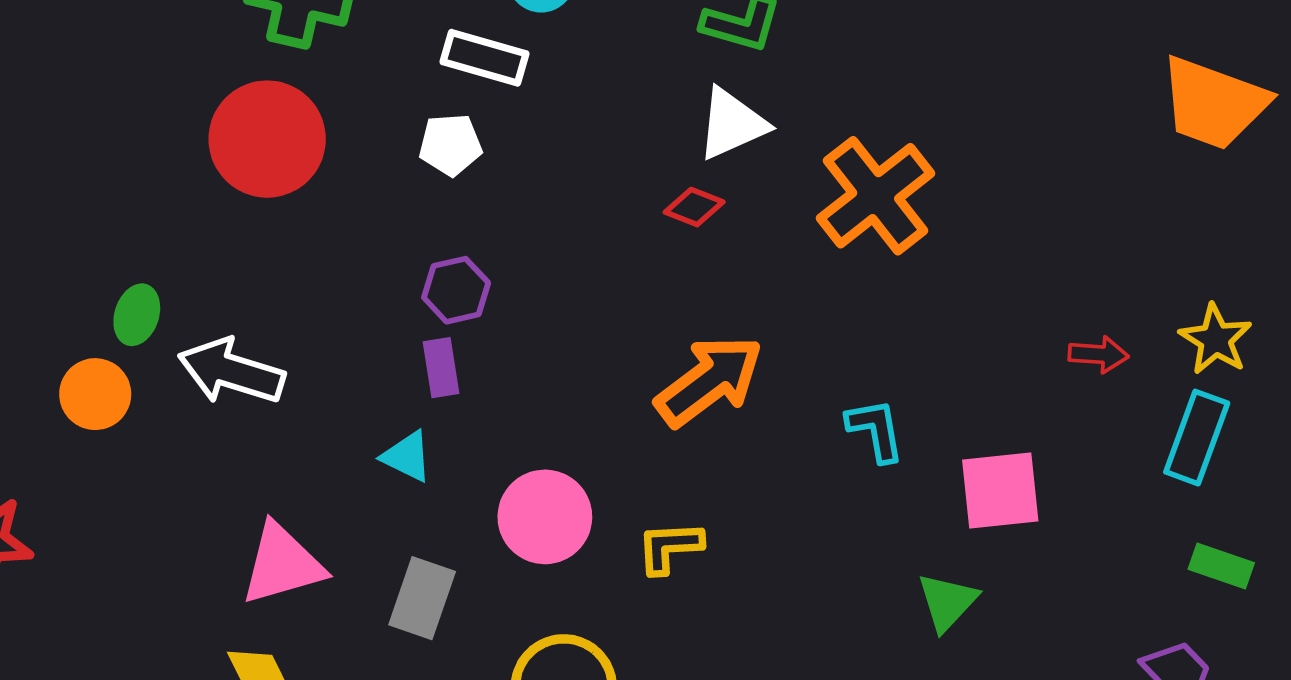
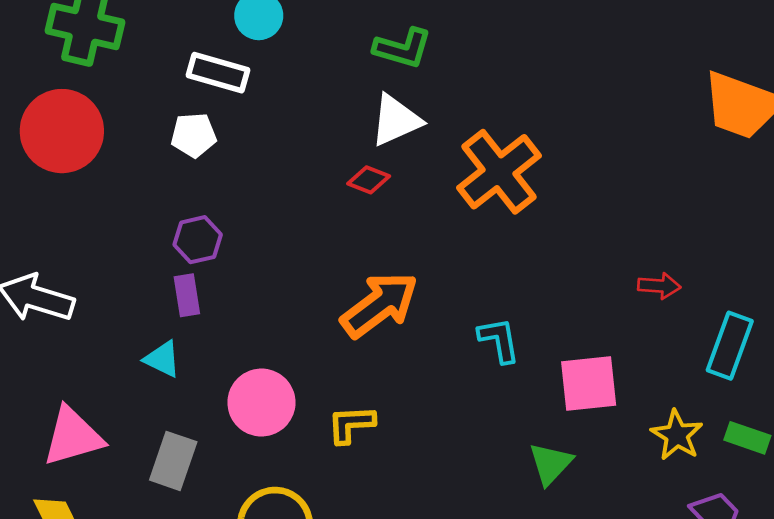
yellow star: (1216, 339) -> (677, 435), moved

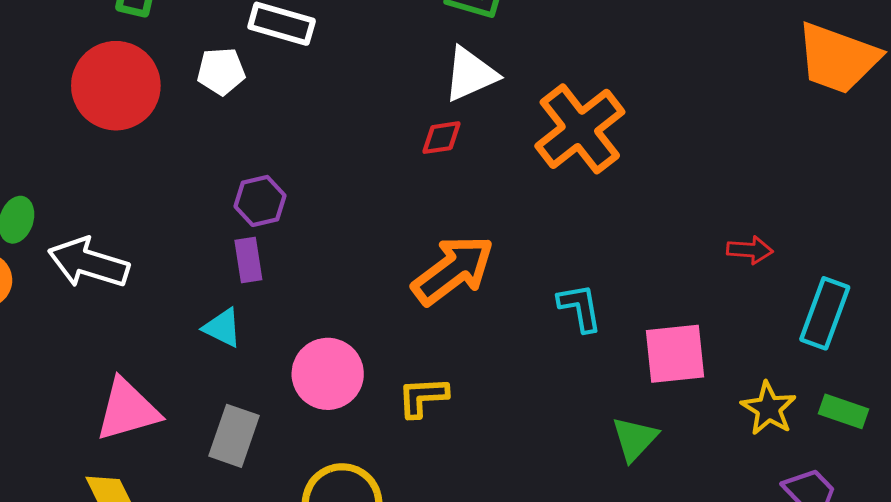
white pentagon: (194, 135) -> (221, 71), moved
red diamond: (369, 180) -> (442, 138), turned -30

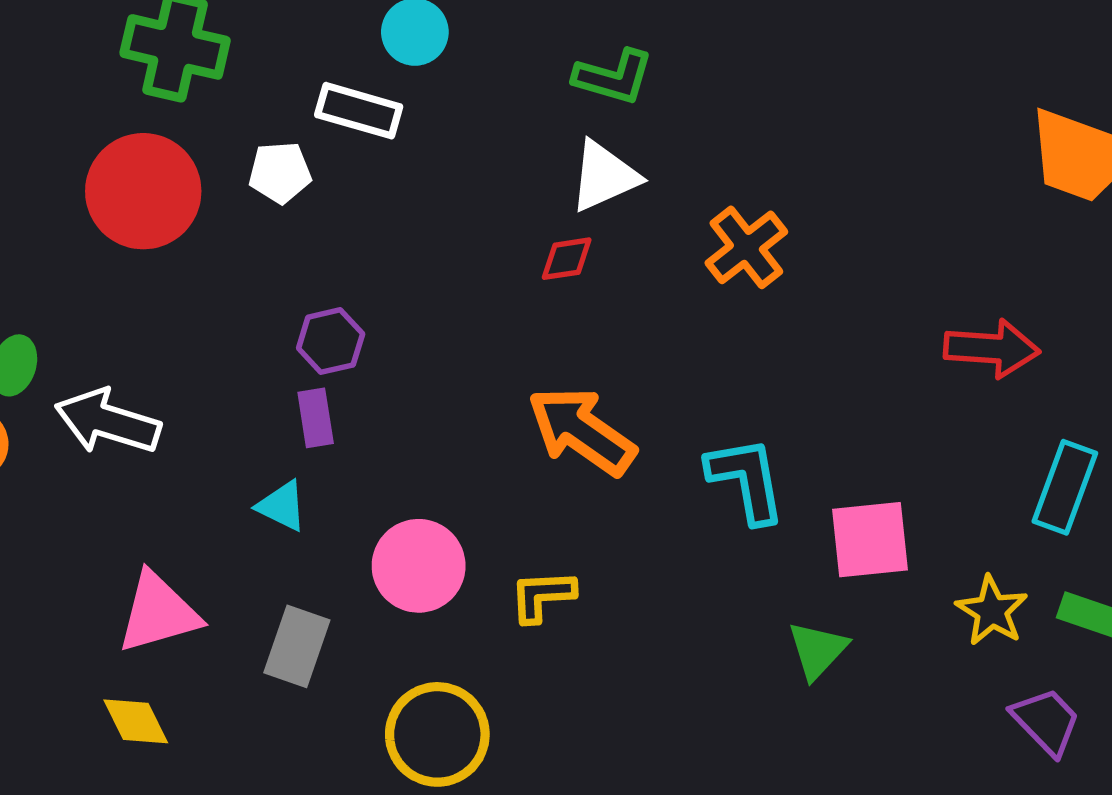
orange cross: (580, 129) -> (746, 247), size x0.7
red arrow: (750, 250) -> (992, 349), moved, size x1.6
orange arrow: (453, 270) -> (582, 431), turned -108
cyan L-shape: (580, 308) -> (746, 480), size x1.4

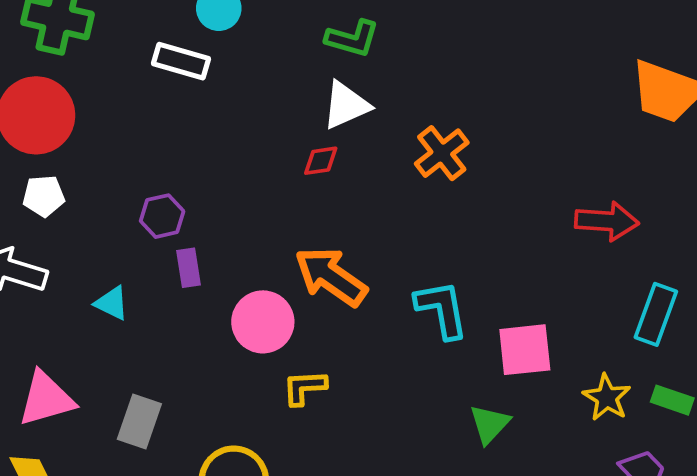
white pentagon: (280, 172) -> (44, 196), moved
purple rectangle: (316, 418) -> (189, 268), moved
cyan triangle: (282, 506) -> (112, 303), moved
pink circle: (419, 566) -> (263, 322), moved

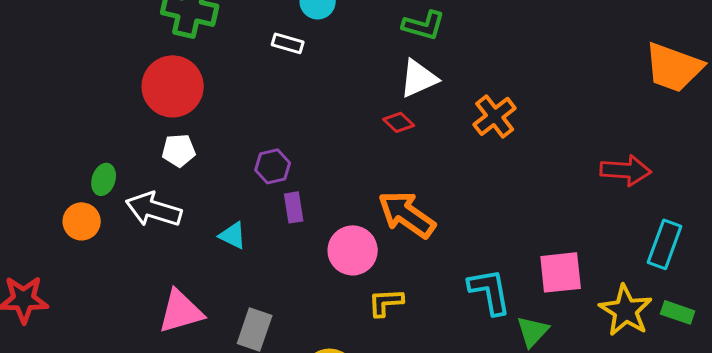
white rectangle: (181, 61) -> (288, 43), size x0.7
red diamond: (321, 161) -> (399, 122), turned 52
cyan L-shape: (442, 309) -> (490, 291), moved
yellow star: (607, 398) -> (626, 310), size x1.4

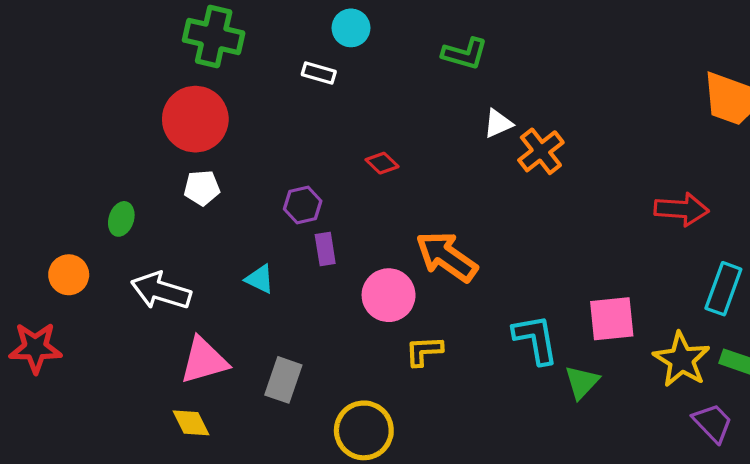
white triangle: (419, 78) -> (498, 123), moved, size x0.7
red diamond: (399, 122) -> (382, 163), moved
white arrow: (154, 209) -> (161, 291), moved
orange circle: (82, 221) -> (69, 275), moved

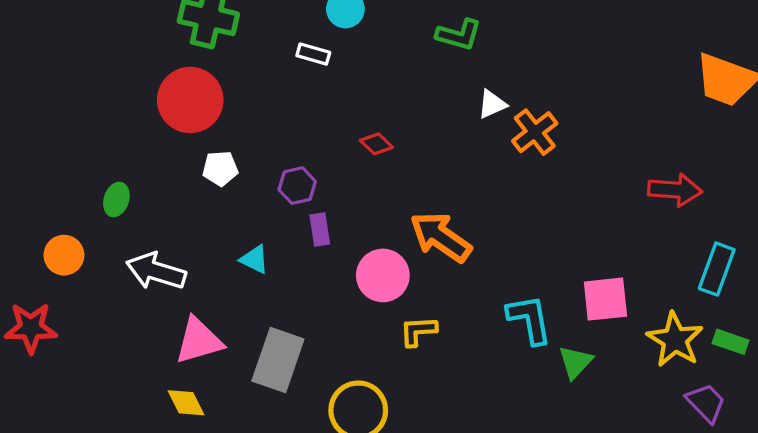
white pentagon: (202, 188) -> (220, 168), moved
gray rectangle: (283, 380) -> (278, 360), size x1.4

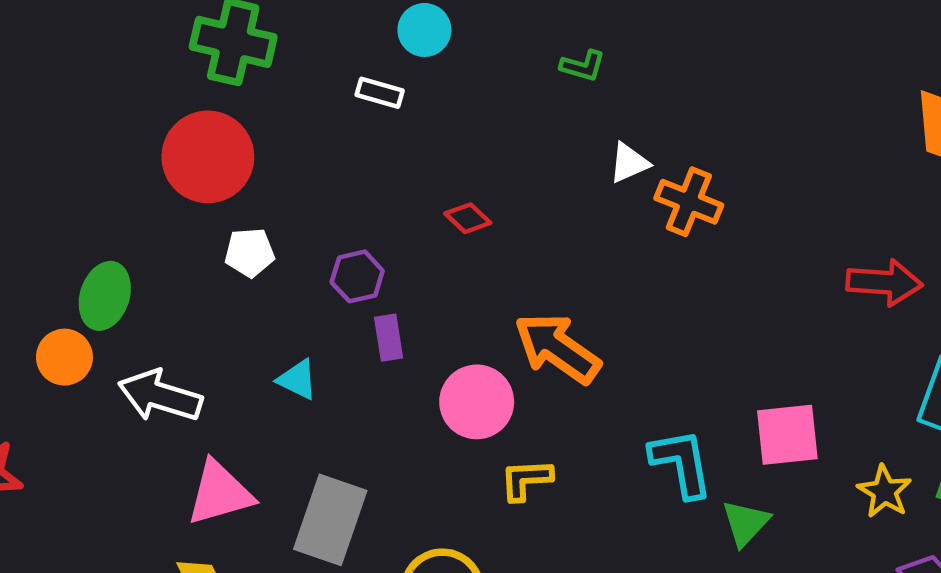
green L-shape: (459, 35) -> (583, 66), size x0.7
orange cross: (535, 132) -> (689, 202), turned -30
green ellipse: (116, 199) -> (105, 296), size x1.4
orange circle: (64, 255) -> (64, 357), moved
yellow star: (675, 340) -> (884, 492), size x0.7

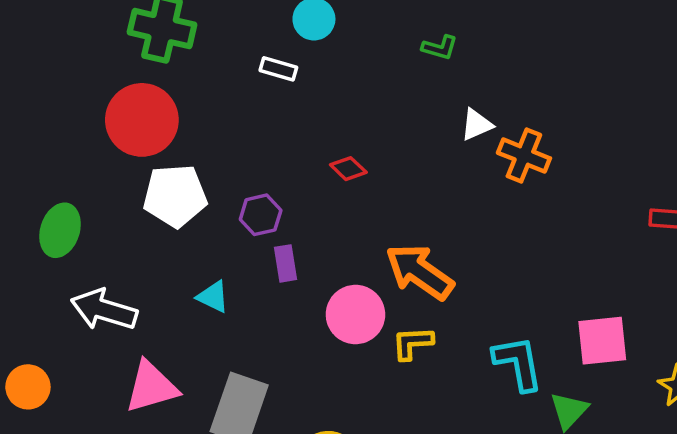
white pentagon: (250, 253) -> (175, 196), size x1.6
orange circle: (64, 357) -> (28, 387), moved
yellow L-shape: (526, 480) -> (412, 343), moved

